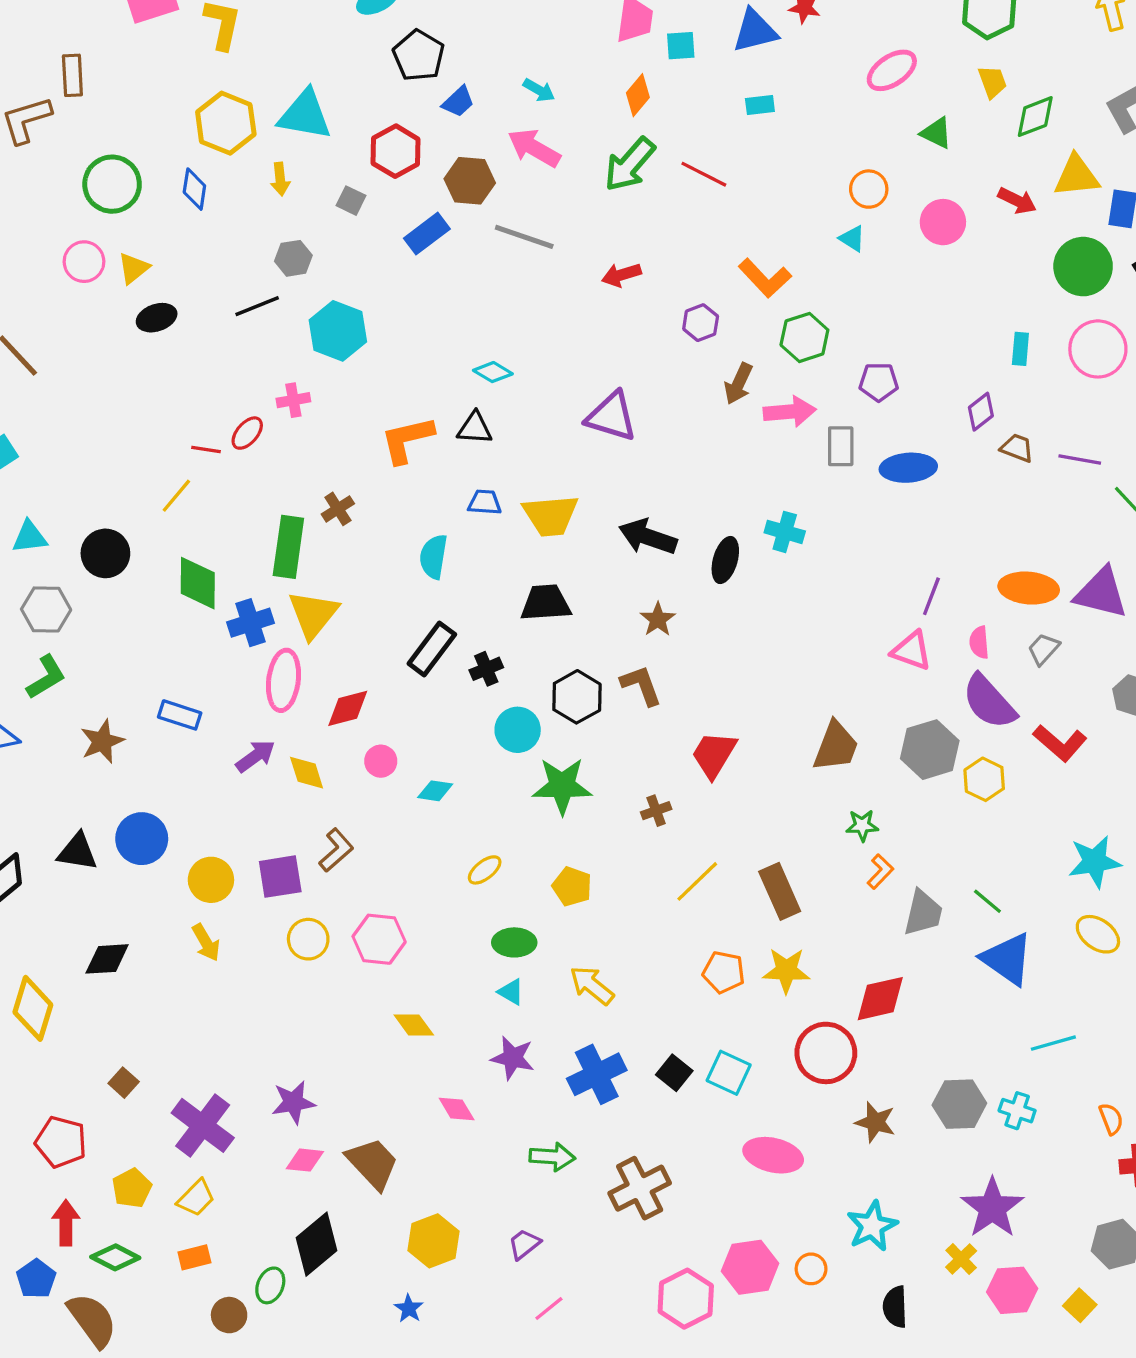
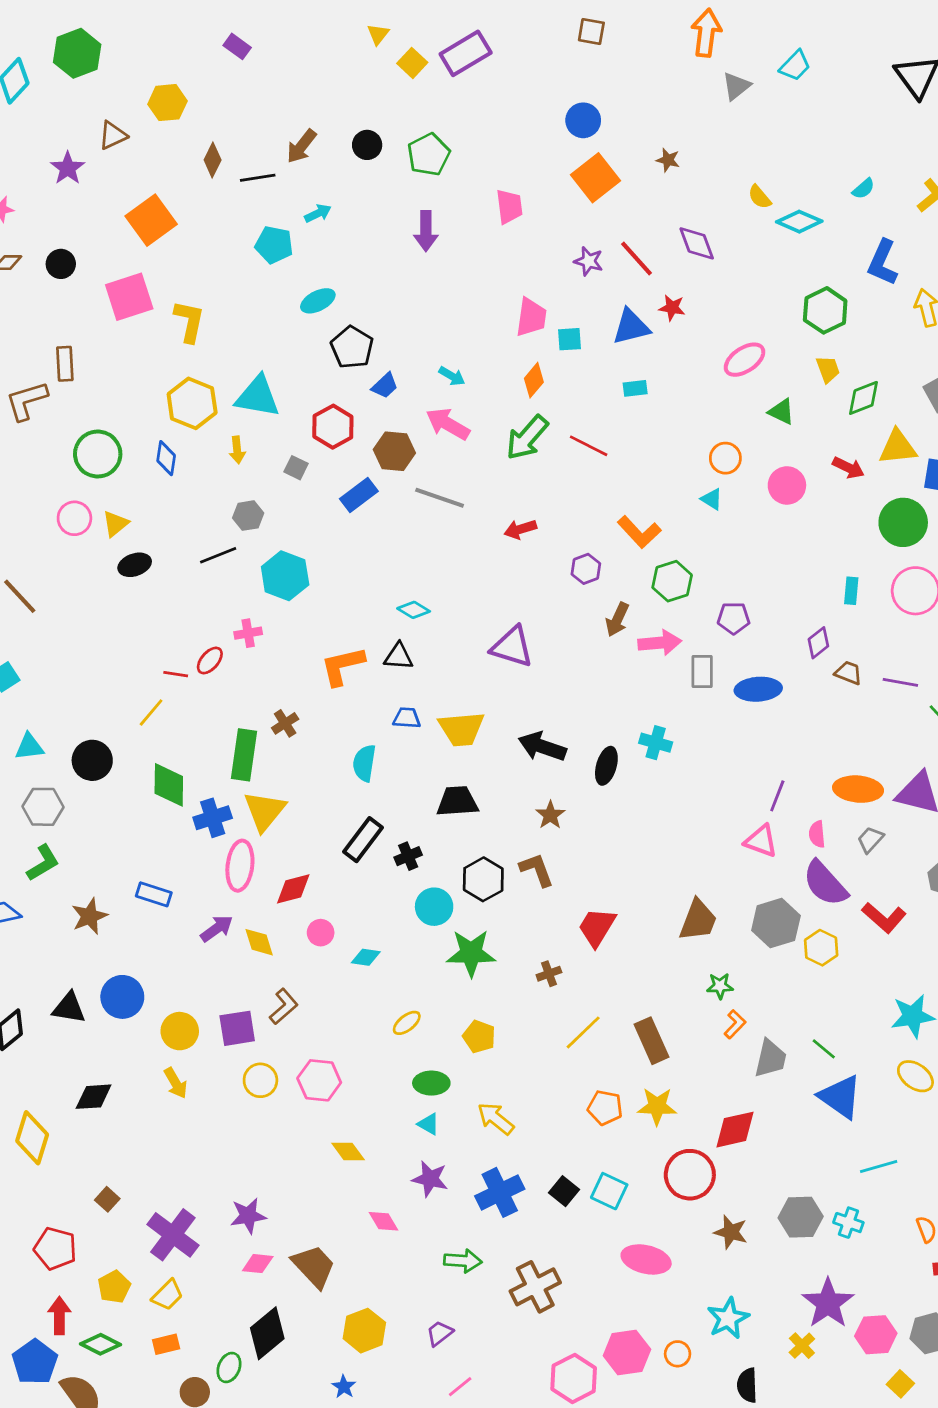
blue pentagon: (36, 1279) -> (35, 1362), size x1.4
pink hexagon: (1012, 1290) -> (876, 1335), moved

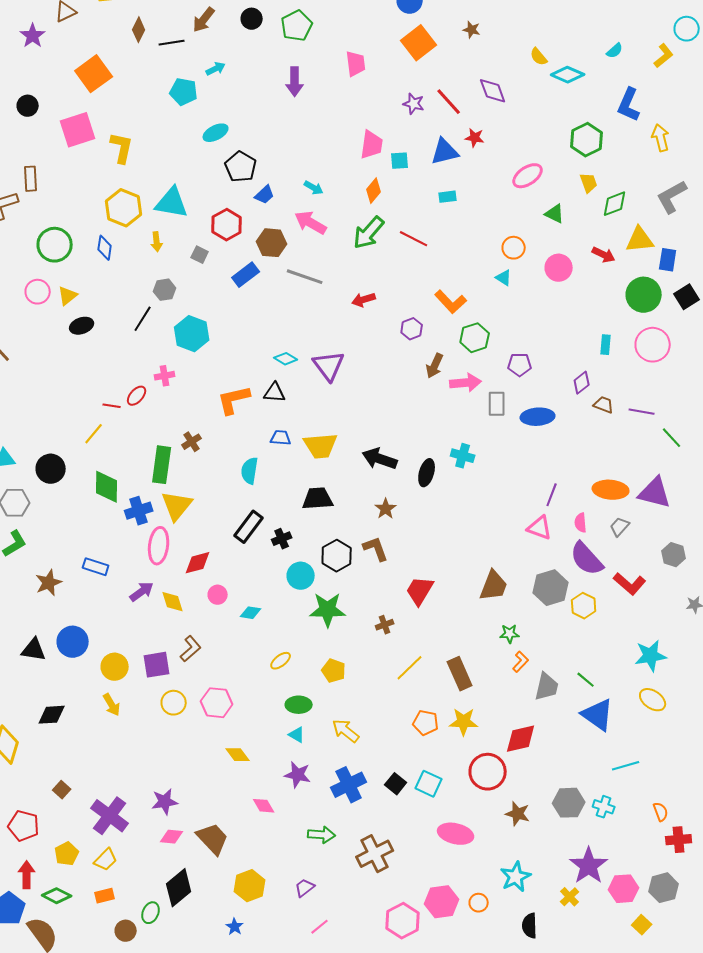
black line: (218, 555) -> (143, 319), turned -36
purple triangle: (512, 647) -> (329, 366), moved, turned 36

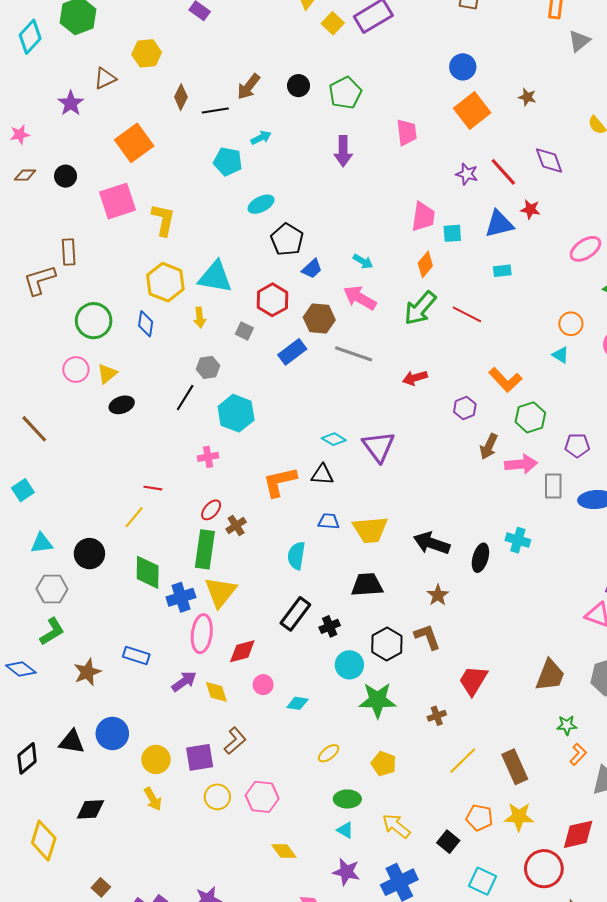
red ellipse: (137, 396) -> (211, 510), moved
black square: (396, 784) -> (448, 842), moved

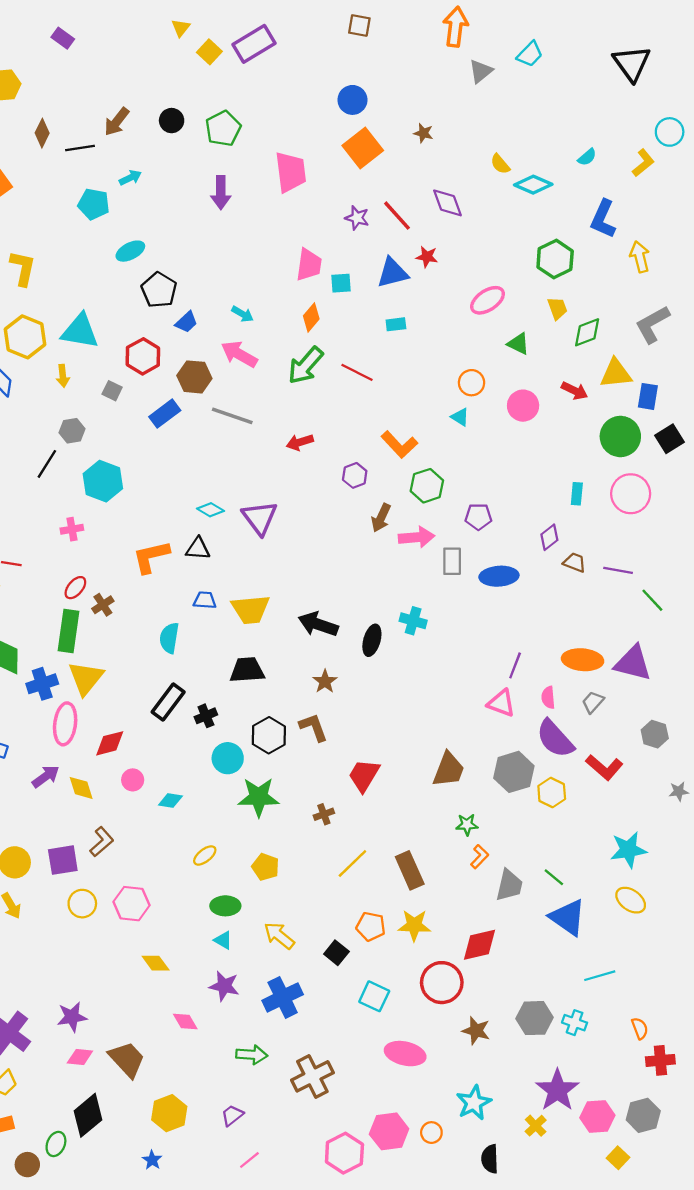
pink trapezoid: (407, 132) -> (291, 172), size x1.4

